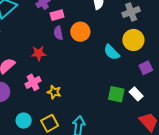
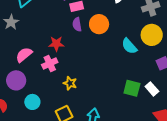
pink cross: (33, 82) -> (50, 64), moved
cyan circle: (24, 121) -> (32, 102), moved

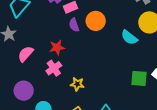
pink semicircle: (24, 55) -> (26, 54), moved

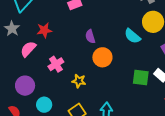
orange circle: (96, 21) -> (102, 57), moved
purple semicircle: (74, 25) -> (90, 36), moved
red star: (57, 48) -> (44, 30), moved

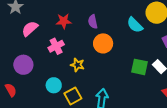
red star: (44, 30) -> (64, 21), moved
cyan circle: (44, 105) -> (54, 85), moved

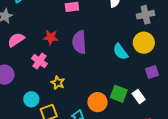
purple semicircle: (93, 22) -> (79, 42), size x1.6
orange circle: (103, 43) -> (98, 102), moved
pink cross: (56, 46) -> (39, 61), turned -35

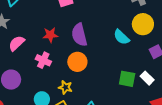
yellow star: (58, 83) -> (65, 87), moved
orange circle: (98, 102) -> (77, 62), moved

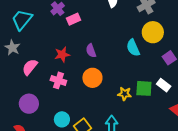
purple semicircle: (79, 35) -> (91, 51), size x0.6
cyan semicircle: (121, 37) -> (133, 48), turned 30
yellow star: (65, 87) -> (125, 94), moved

